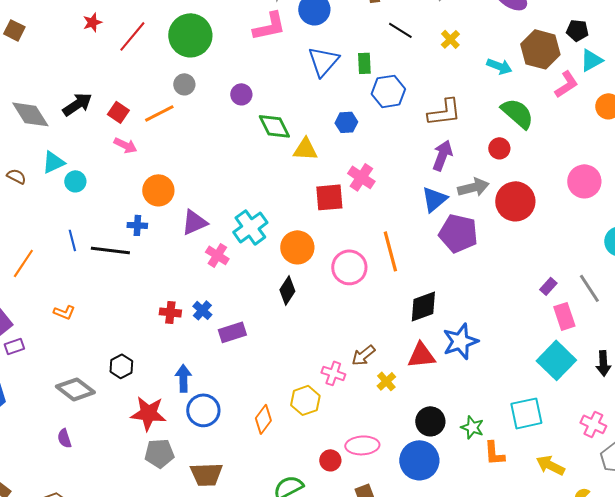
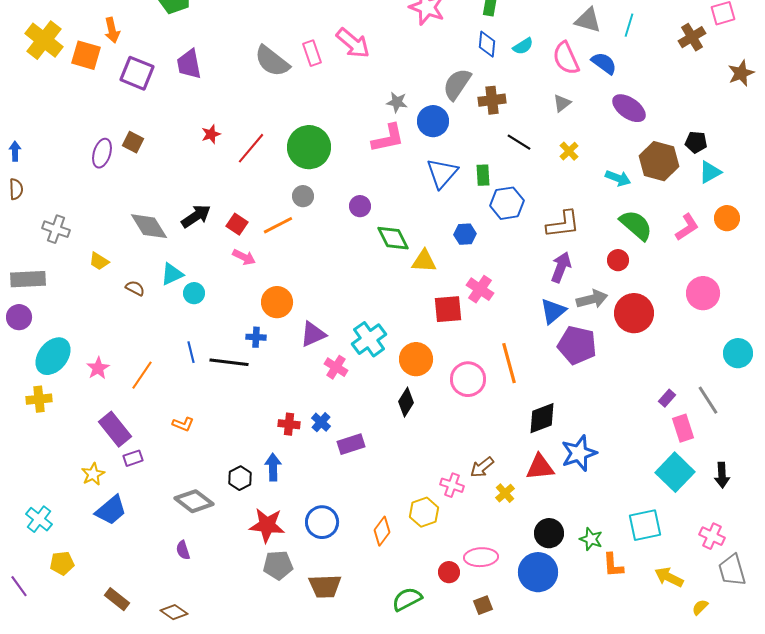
pink L-shape: (566, 84) -> (687, 227), moved
blue arrow: (183, 378) -> (273, 467), moved

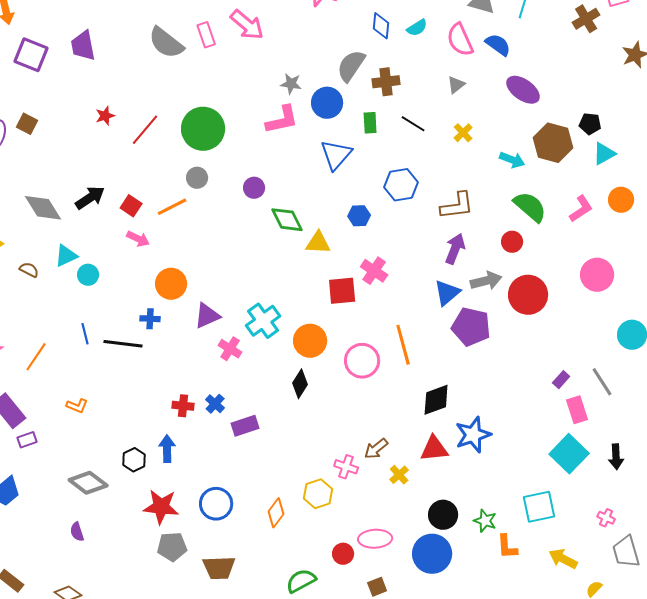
green rectangle: (483, 175) -> (370, 123), moved
pink cross: (712, 536) -> (606, 518), size x0.7

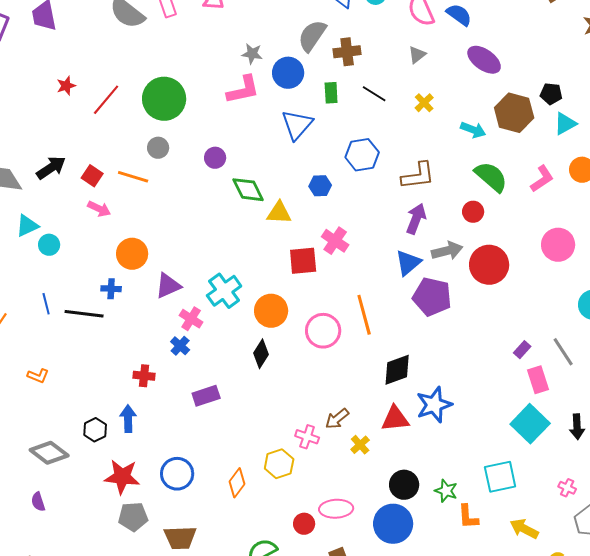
orange line: (172, 207) -> (133, 177), turned 44
blue cross: (215, 404) -> (180, 346), moved

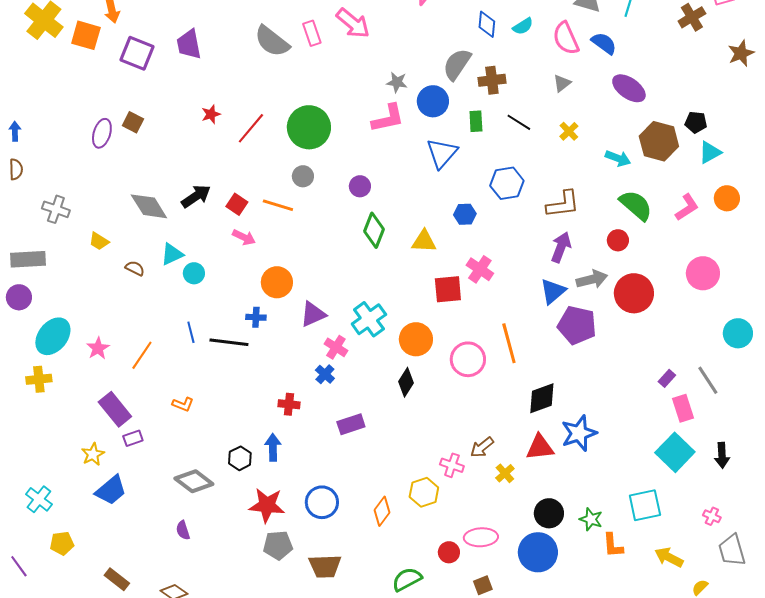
green diamond: (248, 190) -> (374, 230), moved, turned 48

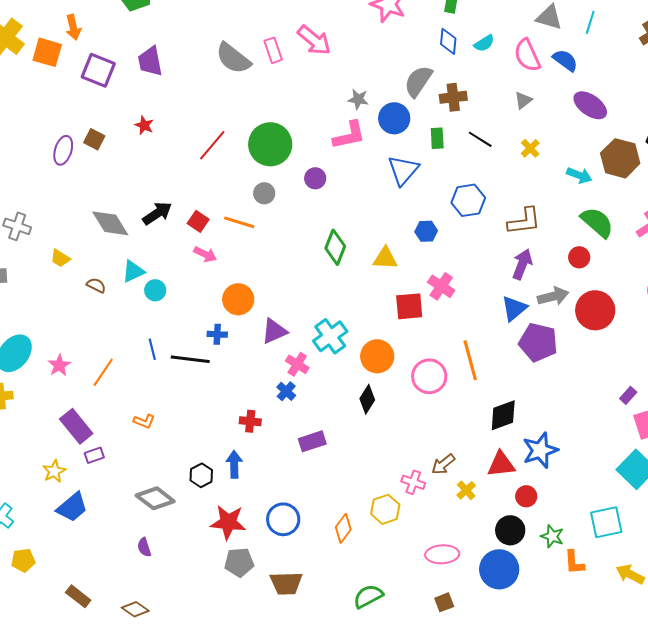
red star: (211, 114) -> (144, 125), moved, turned -30
purple circle: (360, 186) -> (315, 178), moved
red circle: (449, 552) -> (526, 496), moved

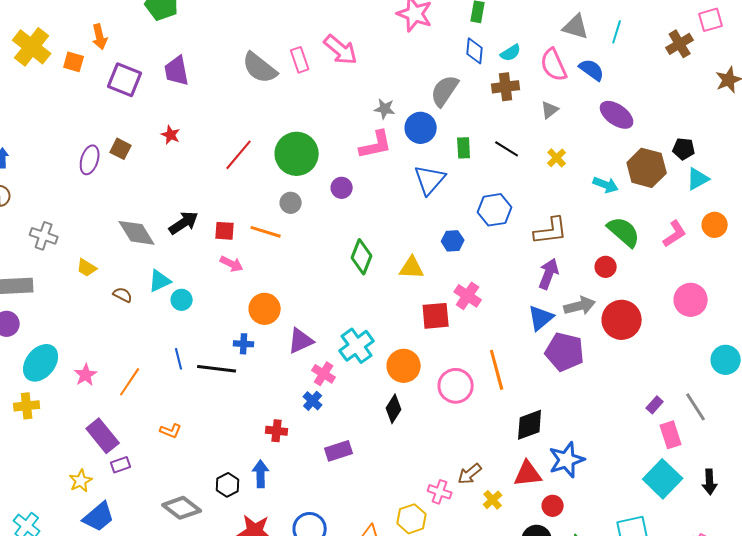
orange square: (47, 52) -> (74, 62), size x0.7
brown cross: (453, 97) -> (506, 87), moved
red square: (198, 221) -> (225, 231), turned -30

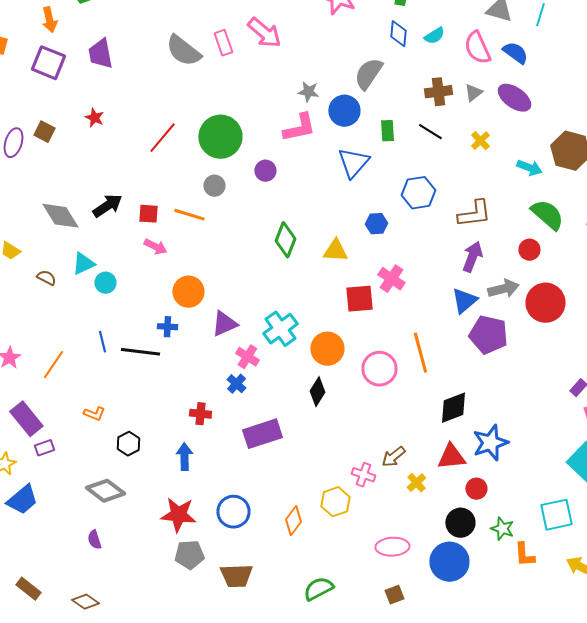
orange arrow: (100, 37) -> (49, 20), moved
brown cross: (506, 87) -> (438, 92), moved
purple ellipse: (617, 115) -> (514, 98), moved
purple rectangle: (339, 451) -> (262, 434), size x1.4
black hexagon: (228, 485) -> (128, 444), moved

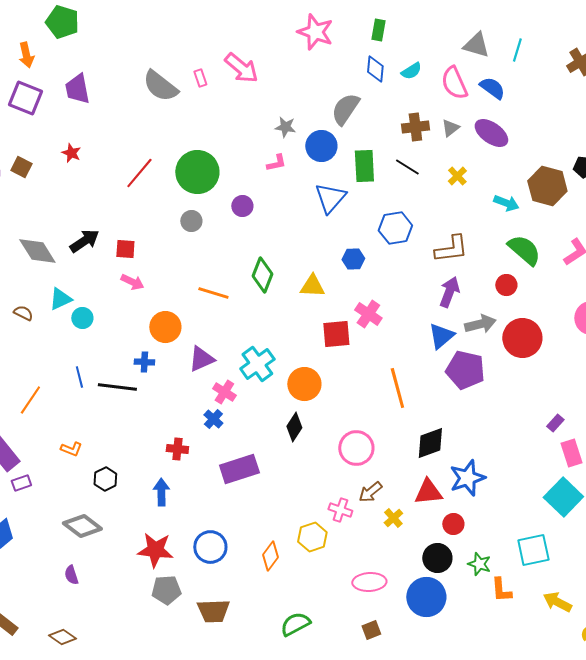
pink rectangle: (223, 43) -> (200, 78), size x0.7
pink L-shape: (299, 128) -> (276, 163), size x0.6
green rectangle: (387, 131) -> (364, 166), size x1.5
orange line: (189, 215) -> (213, 293), moved
pink circle: (379, 369) -> (356, 448), moved

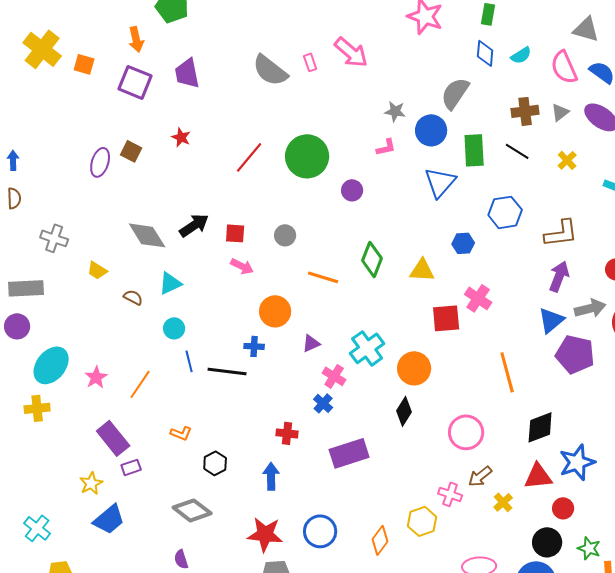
gray circle: (191, 221) -> (285, 235), moved
cyan circle: (82, 318) -> (174, 328), moved
purple triangle: (201, 359) -> (311, 343), size x0.7

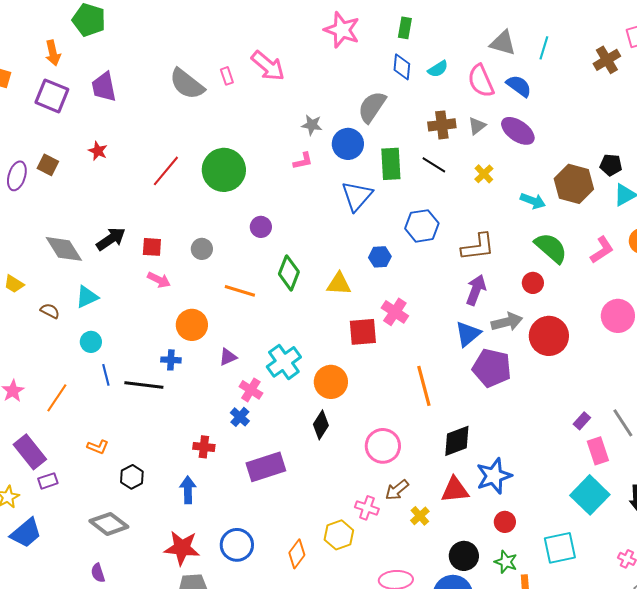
purple circle: (352, 190) -> (261, 227), moved
red circle: (563, 508) -> (505, 522), moved

